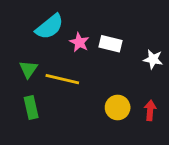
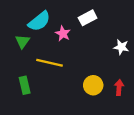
white rectangle: (110, 44) -> (88, 18), moved, turned -42
green triangle: (28, 69) -> (22, 41), moved

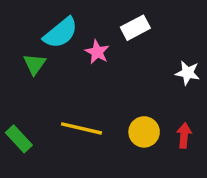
yellow line: (49, 63) -> (81, 128), moved
green rectangle: (25, 85) -> (19, 139), moved, turned -30

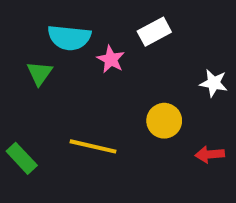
cyan semicircle: (61, 33) -> (69, 38), turned 45
yellow circle: (144, 132) -> (164, 121), moved
red arrow: (184, 135) -> (210, 154), turned -100

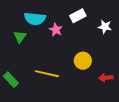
white star: (214, 83) -> (105, 27), moved

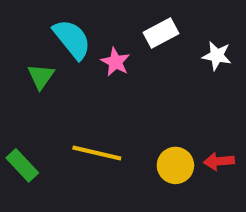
cyan semicircle: (35, 19) -> (72, 39), turned -135
yellow circle: (83, 61) -> (175, 165), moved

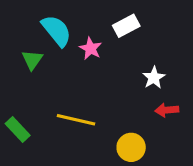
white star: (217, 56) -> (154, 78), moved, turned 30
red arrow: (219, 161) -> (167, 110), moved
yellow circle: (175, 165) -> (131, 147), moved

